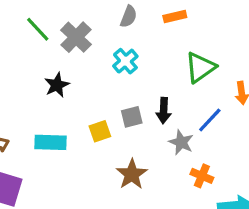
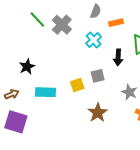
orange rectangle: (175, 16) -> (116, 23), moved
black star: (57, 85) -> (27, 67), moved
black arrow: (164, 111) -> (118, 57), moved

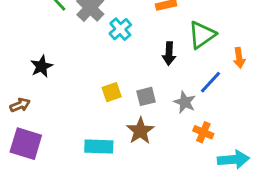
cyan cross: (94, 40) -> (120, 29), moved
gray square: (98, 76) -> (146, 96), moved
cyan rectangle: (45, 92) -> (99, 147), moved

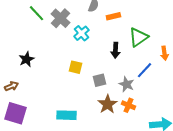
yellow square: (112, 92) -> (75, 67), moved, turned 32
brown star: (140, 131) -> (107, 104), moved
orange cross: (203, 132) -> (128, 105), moved

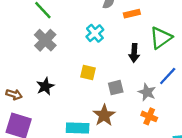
gray cross: (60, 18) -> (45, 40), moved
black star: (26, 59) -> (45, 86), moved
brown arrow: (11, 86) -> (14, 94), turned 40
brown star: (107, 104) -> (104, 115), moved

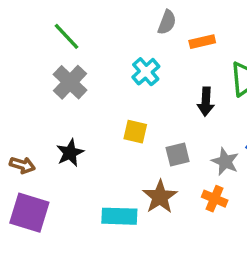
orange cross: (149, 116) -> (215, 199), moved

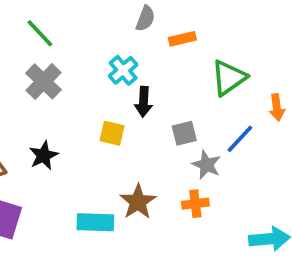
black arrow: (206, 102) -> (143, 102), moved
gray square: (178, 155) -> (184, 133), moved
orange cross: (215, 199) -> (195, 204), turned -30

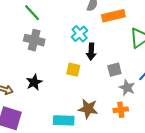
orange rectangle: (182, 39) -> (113, 16), size x1.5
gray cross: (43, 81) -> (34, 40), turned -30
brown star: (138, 202) -> (88, 109), turned -30

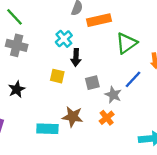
gray square: (114, 70) -> (92, 83), moved
orange cross: (121, 110) -> (107, 118), turned -32

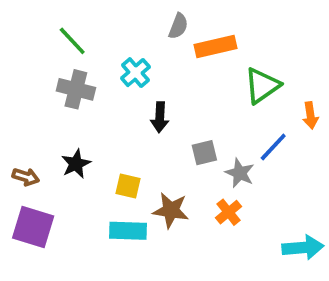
cyan cross: (64, 39) -> (135, 73), moved
black arrow: (76, 57) -> (160, 117), moved
yellow square: (57, 76) -> (128, 186), moved

